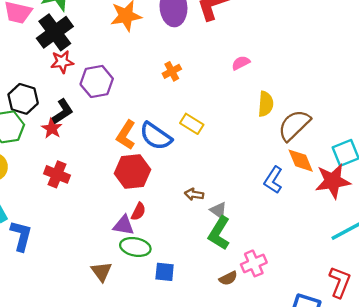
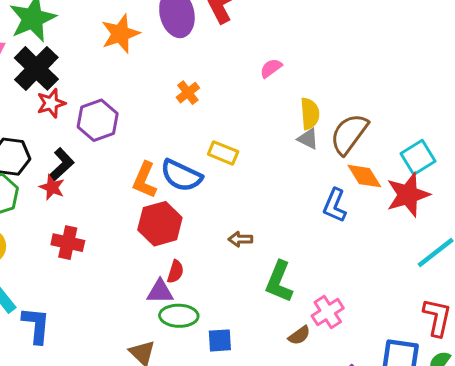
gray triangle: (218, 210) -> (308, 139), moved

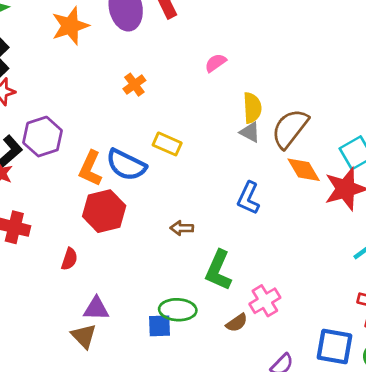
purple hexagon: (98, 120) -> (42, 137), moved
blue L-shape: (335, 205) -> (248, 198), moved
red semicircle: (175, 272) -> (69, 259), moved
purple triangle: (160, 292) -> (96, 309), moved
green ellipse: (179, 316) -> (178, 310), moved

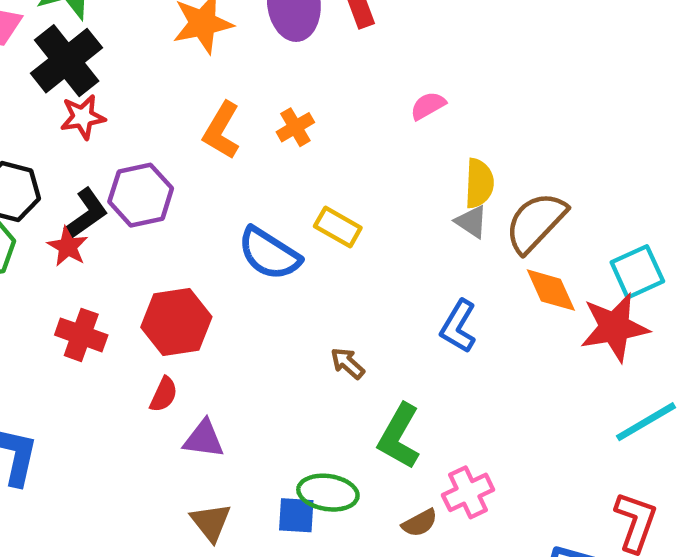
orange L-shape: (90, 168) -> (222, 130), moved
red hexagon: (104, 211) -> (176, 322), moved
brown arrow: (182, 228) -> (348, 363), turned 35
purple triangle: (96, 309) -> (204, 439), moved
brown triangle: (84, 336) -> (211, 522), moved

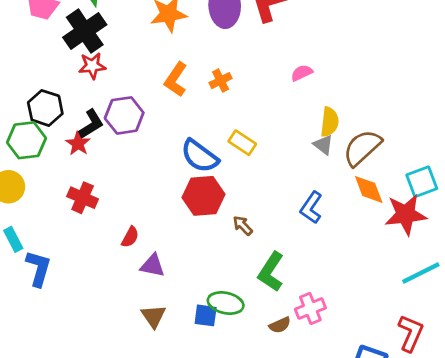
red hexagon: (176, 322) -> (204, 196), moved

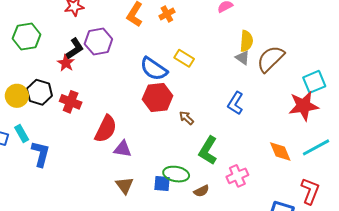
black hexagon: (45, 108) -> (39, 92), moved
green hexagon: (26, 140) -> (27, 36), moved
orange diamond: (369, 189) -> (280, 151), moved
red semicircle: (130, 237) -> (106, 129), size x1.8
brown semicircle: (280, 325) -> (201, 191), moved

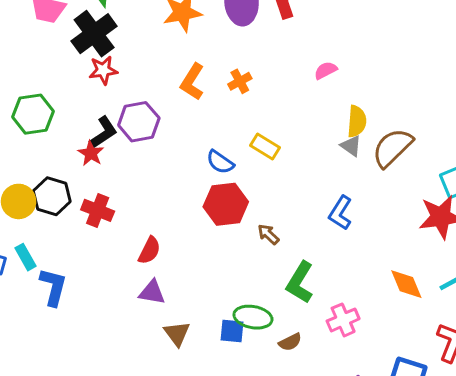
blue semicircle: (154, 69) -> (220, 162), size x0.7
red semicircle: (106, 129) -> (149, 250), size x0.7
purple triangle: (123, 149) -> (152, 292), moved

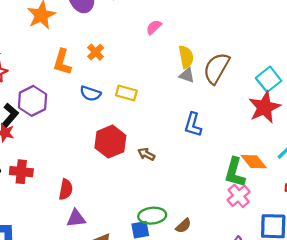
blue semicircle: (220, 162) -> (90, 93), moved
green L-shape: (300, 282) -> (235, 172), moved
pink cross: (343, 320) -> (239, 196), moved

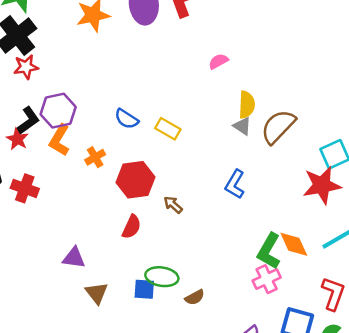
orange cross: (96, 52) -> (95, 157), moved
orange L-shape: (62, 62) -> (59, 140), moved
red semicircle: (66, 189) -> (132, 227), moved

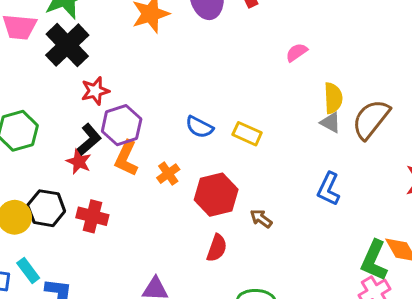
red star: (26, 67) -> (95, 91), moved

